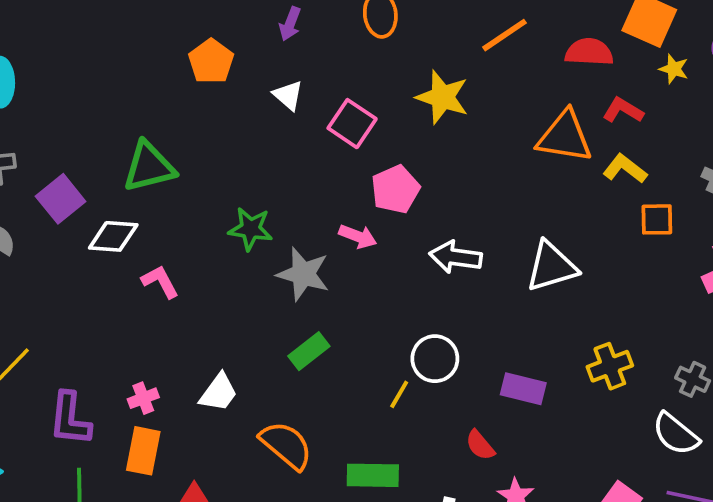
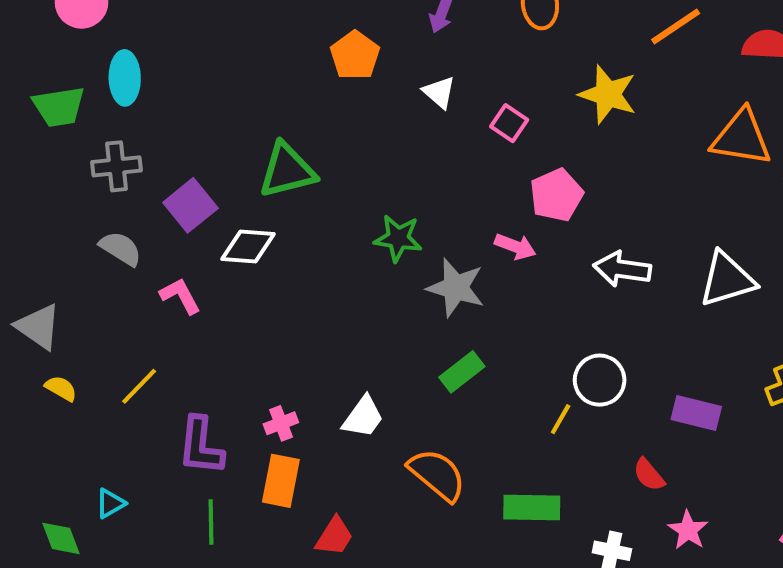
pink square: (352, 124) -> (509, 123), size x0.7
pink L-shape: (160, 282) -> (180, 296), moved

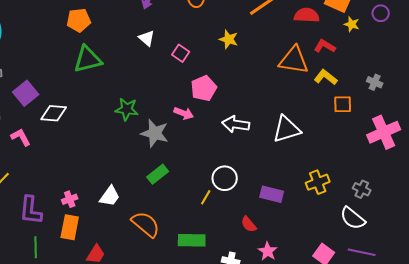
orange pentagon: (355, 55) -> (79, 20), moved, turned 30
yellow star: (608, 94) -> (229, 39), size x0.7
green triangle: (287, 170) -> (88, 59), moved

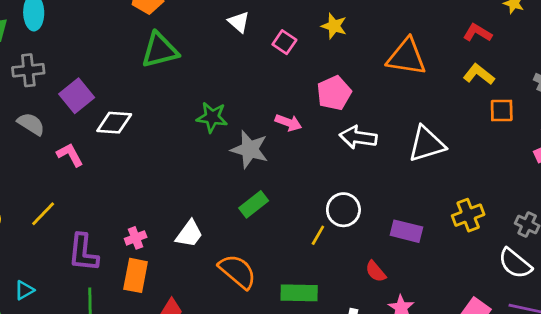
yellow star: (229, 39) -> (334, 26), moved
orange triangle: (294, 60) -> (406, 57), moved
pink pentagon: (204, 88) -> (334, 93), moved

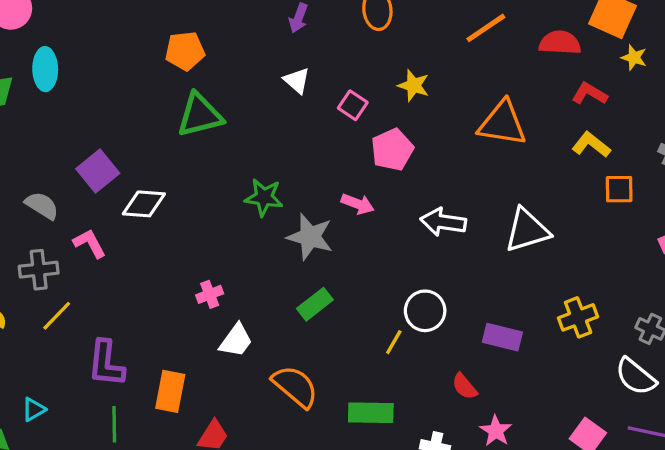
gray cross: (28, 70) -> (39, 270), moved
pink pentagon: (334, 93) -> (392, 150), moved
pink cross: (136, 238) -> (210, 294), moved

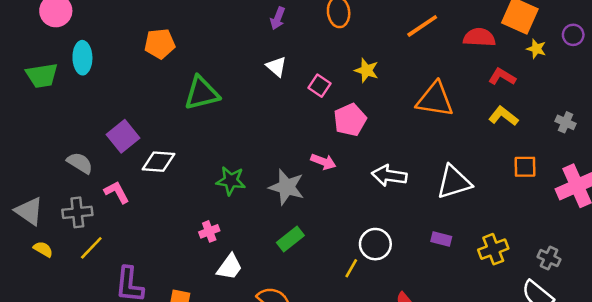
orange pentagon: (185, 51) -> (160, 44), moved
orange square: (619, 189) -> (525, 167), moved
green star: (264, 197) -> (231, 181), moved
purple rectangle: (502, 337) -> (441, 239), moved, size x0.7

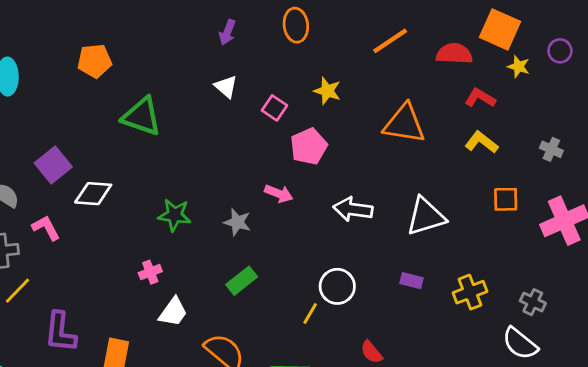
green triangle: (202, 93) -> (142, 117), turned 33
gray star: (287, 187) -> (237, 222), size x0.7

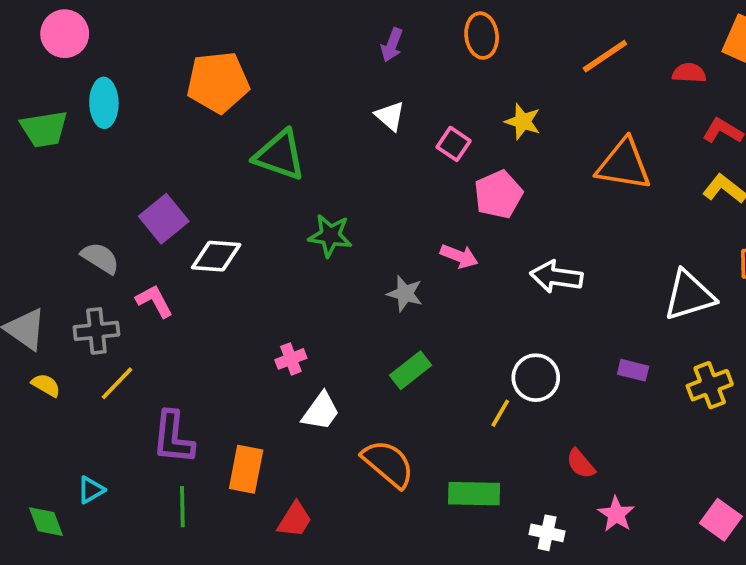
red semicircle: (454, 54) -> (689, 73), size x0.7
orange pentagon: (95, 61) -> (218, 82), size x1.4
green star: (175, 215) -> (330, 236), moved
white triangle: (426, 216) -> (689, 295), moved

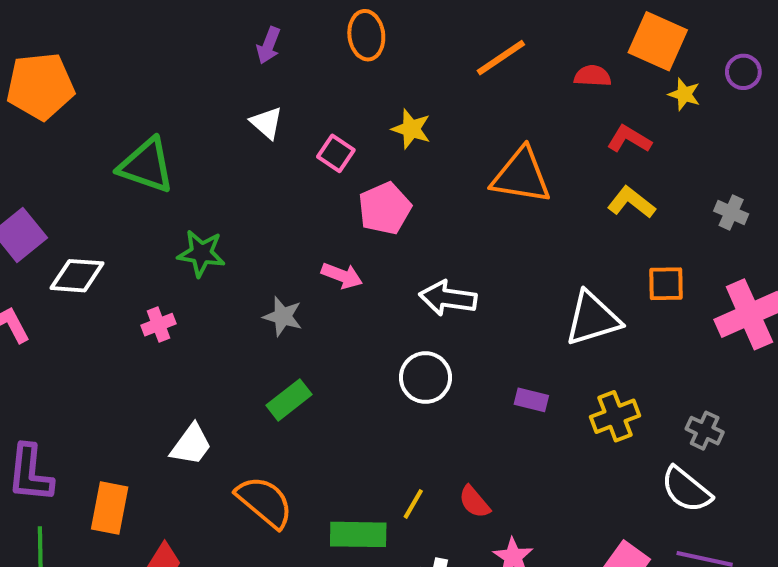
orange pentagon: (218, 82) -> (40, 86), moved
pink cross: (291, 359) -> (159, 325), moved
white circle: (536, 378) -> (425, 378), moved
yellow line: (500, 413) -> (413, 504), moved

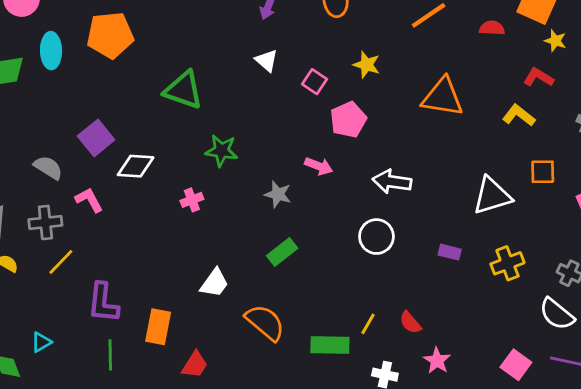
red L-shape: (629, 139) -> (538, 77), moved

